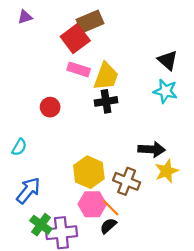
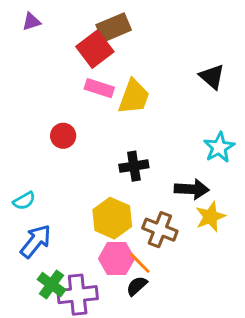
cyan star: (165, 91) -> (219, 147), moved, turned 30
black cross: (106, 101) -> (134, 166), moved
cyan semicircle: (19, 147) -> (24, 201), moved, turned 30

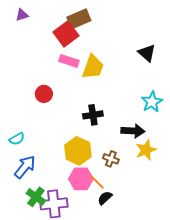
brown cross: (160, 230) -> (111, 159), size x0.7
black semicircle: (137, 286) -> (105, 198), moved

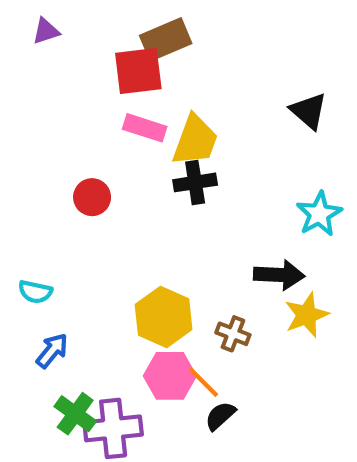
red square: (66, 34) -> (138, 71), turned 30
black cross: (93, 115) -> (195, 182), moved
cyan semicircle: (17, 139) -> (35, 292), turned 42
blue arrow: (25, 167) -> (52, 351), size x0.7

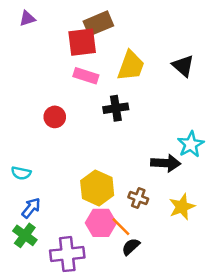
yellow trapezoid: (195, 140) -> (131, 66), moved
cyan star: (319, 214) -> (191, 144), moved
yellow star: (307, 315) -> (182, 207), moved
green cross: (75, 414) -> (25, 235), moved

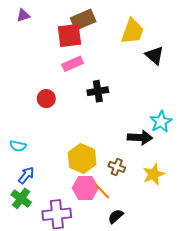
yellow trapezoid: (131, 66) -> (132, 31), moved
pink rectangle: (86, 76) -> (73, 64), turned -42
black semicircle: (131, 247) -> (116, 216), moved

